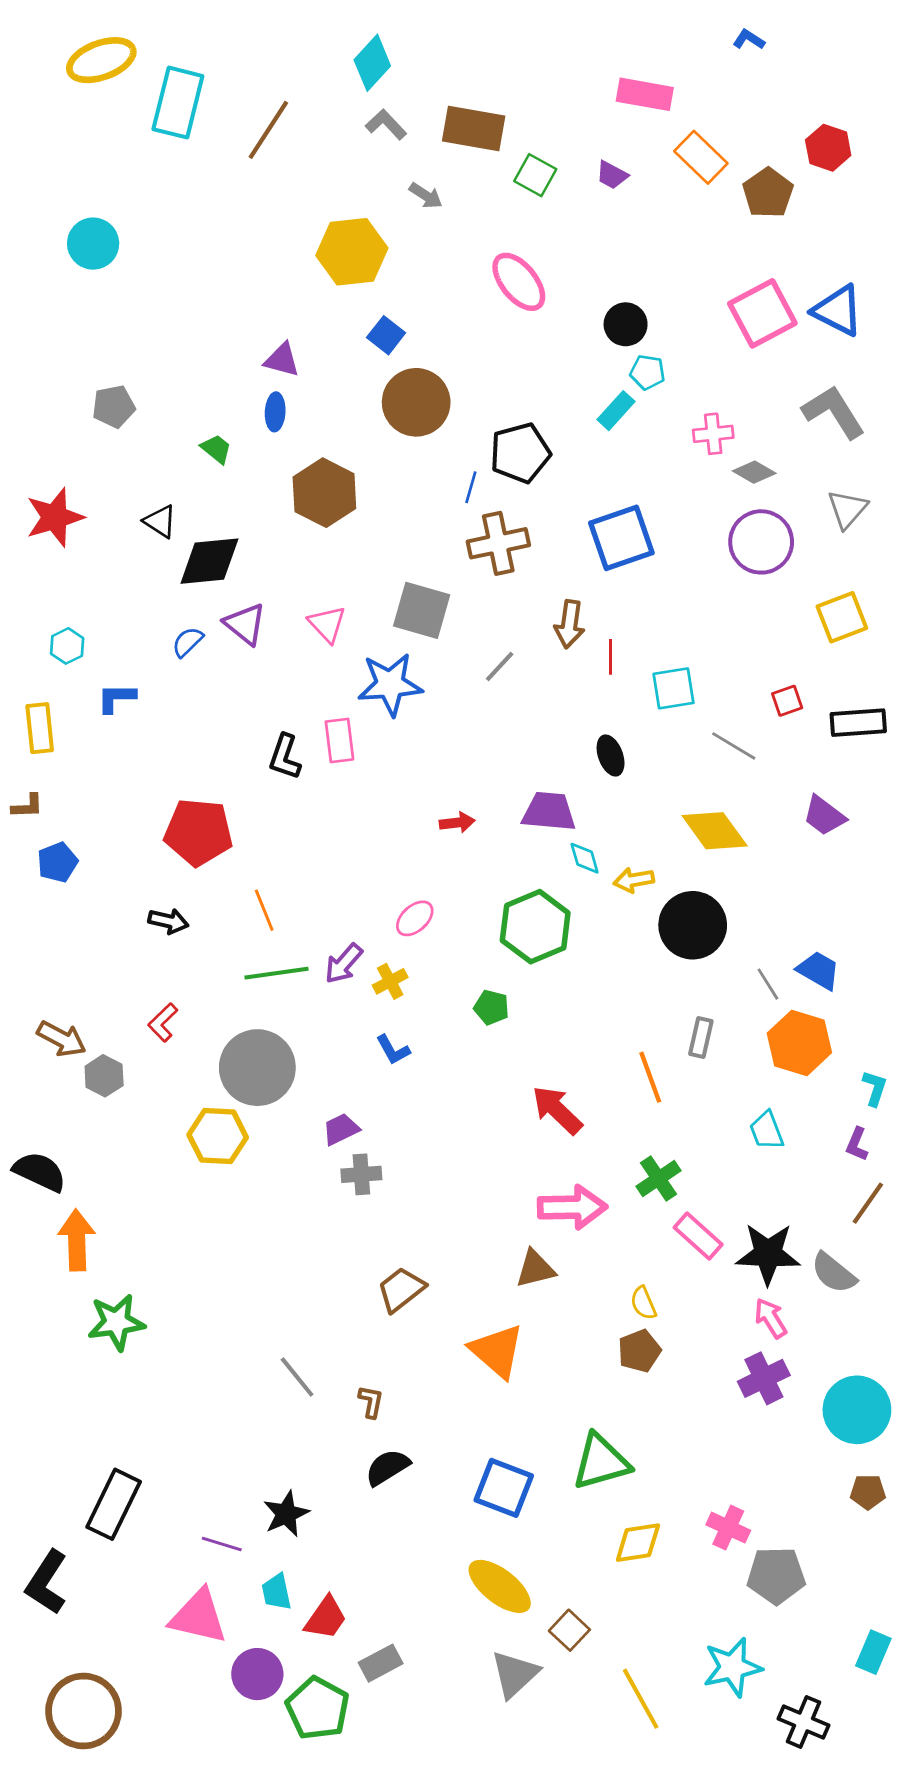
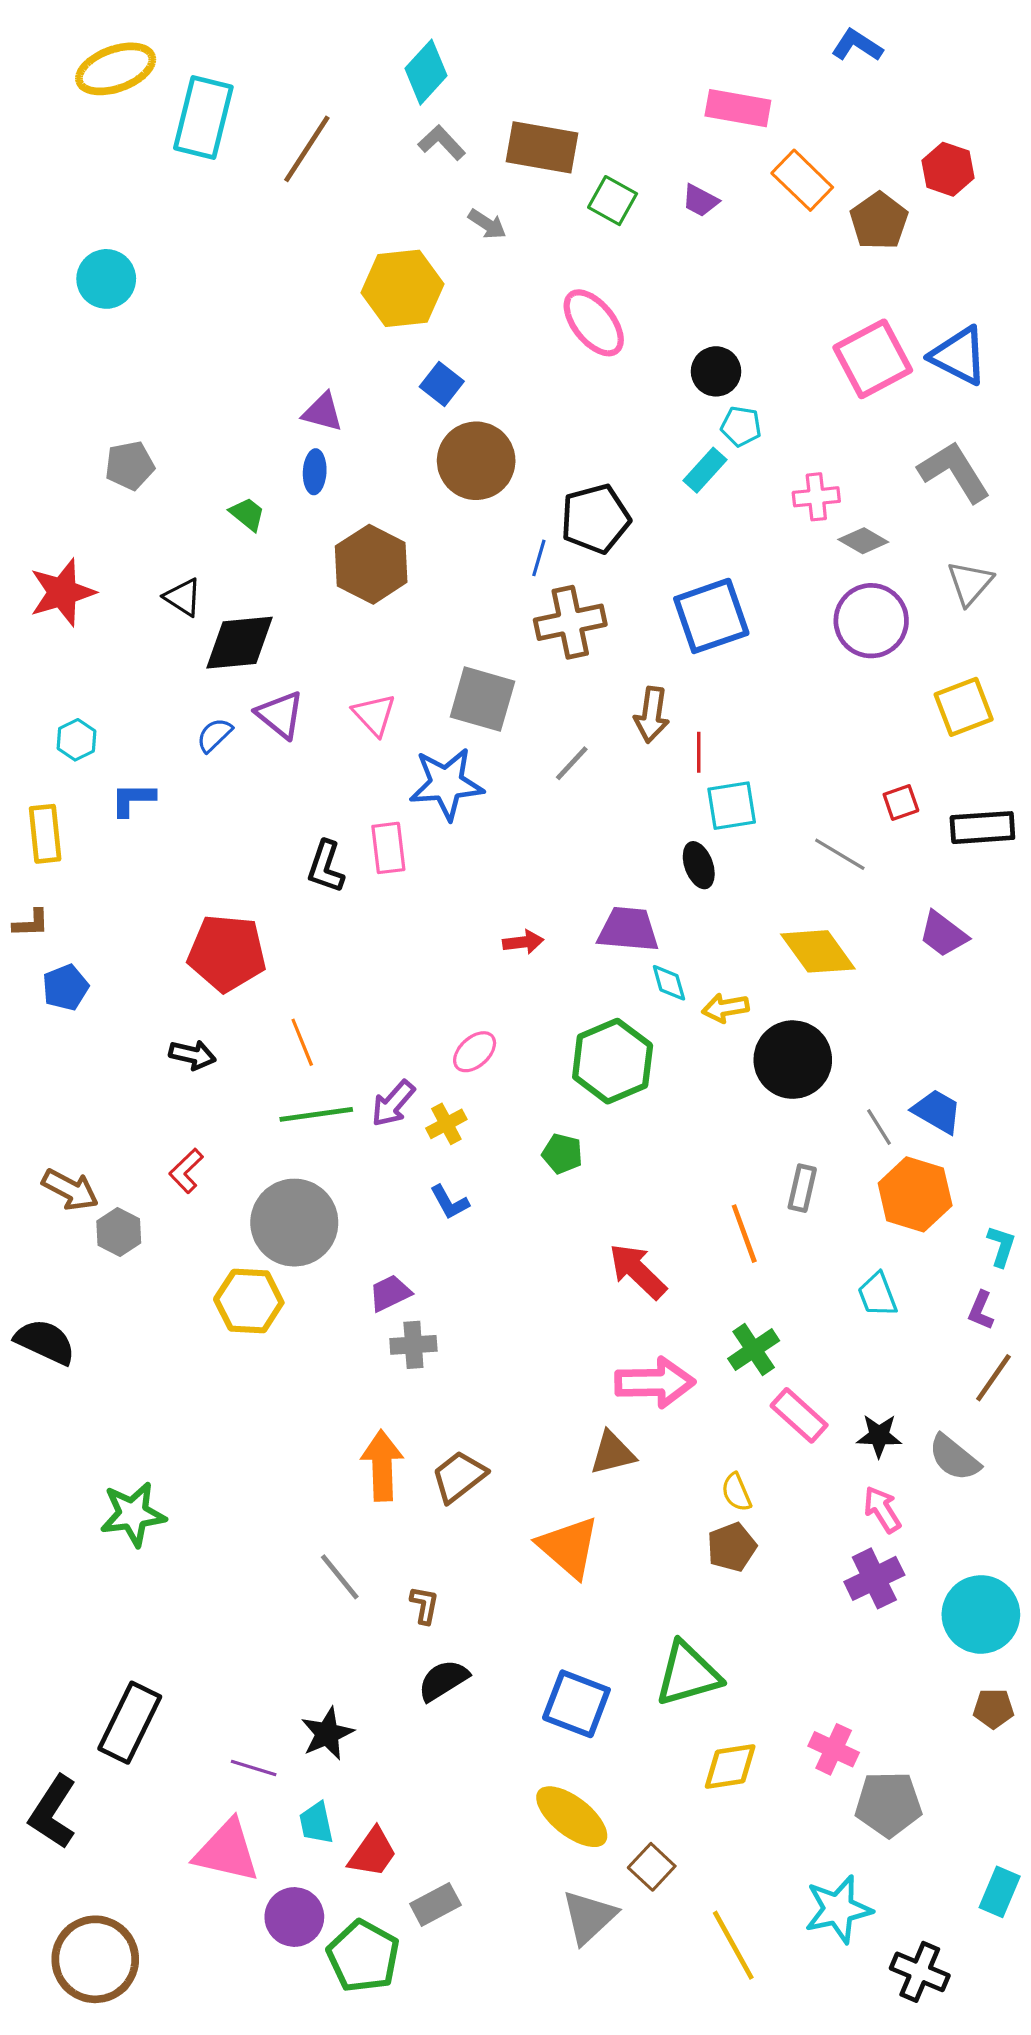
blue L-shape: (749, 40) -> (857, 45), size x1.4
cyan square: (673, 688) -> (732, 806), moved
orange arrow: (77, 1240) -> (382, 1466), moved
black star: (768, 1254) -> (879, 1436), size x0.6

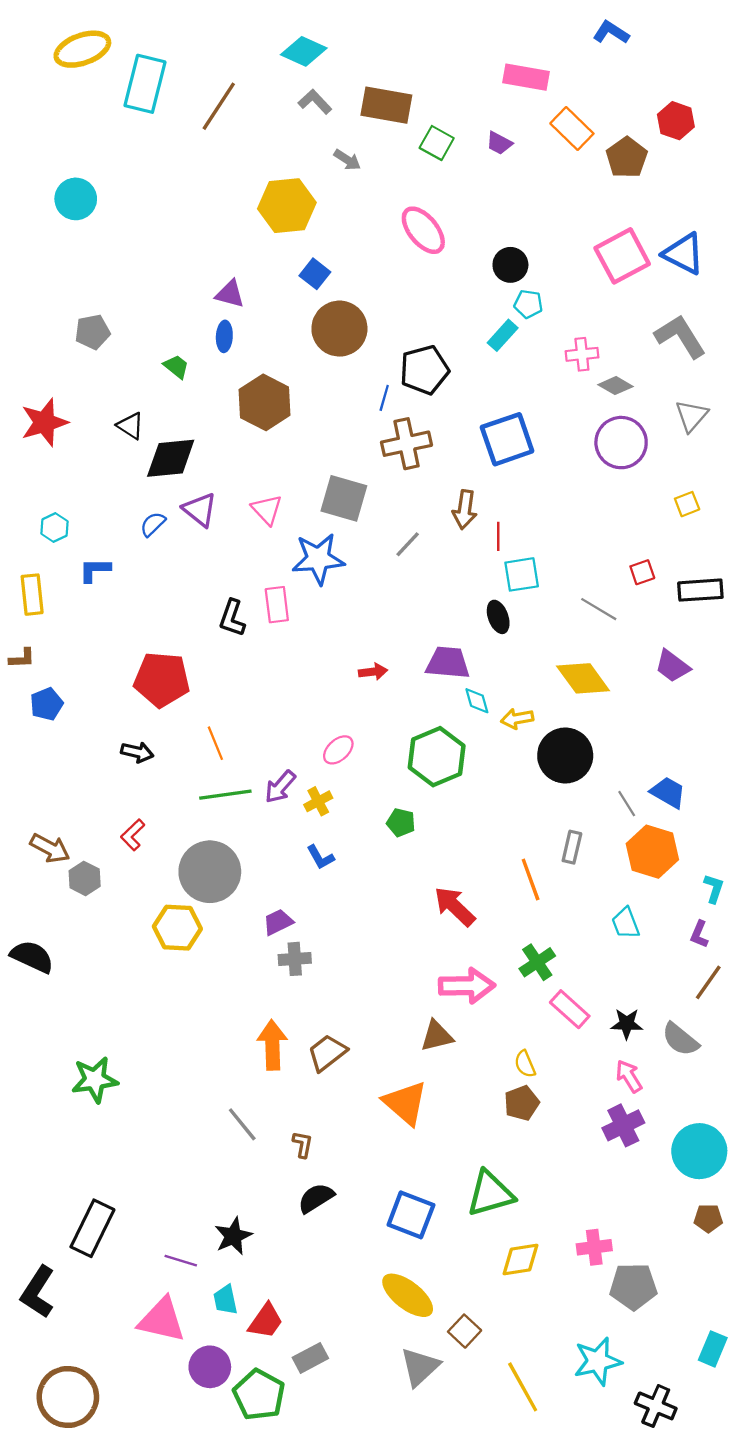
cyan diamond: (426, 72) -> (304, 51), turned 72
yellow square: (964, 707) -> (687, 504), size x0.6
pink cross: (834, 1749) -> (594, 1247), turned -32

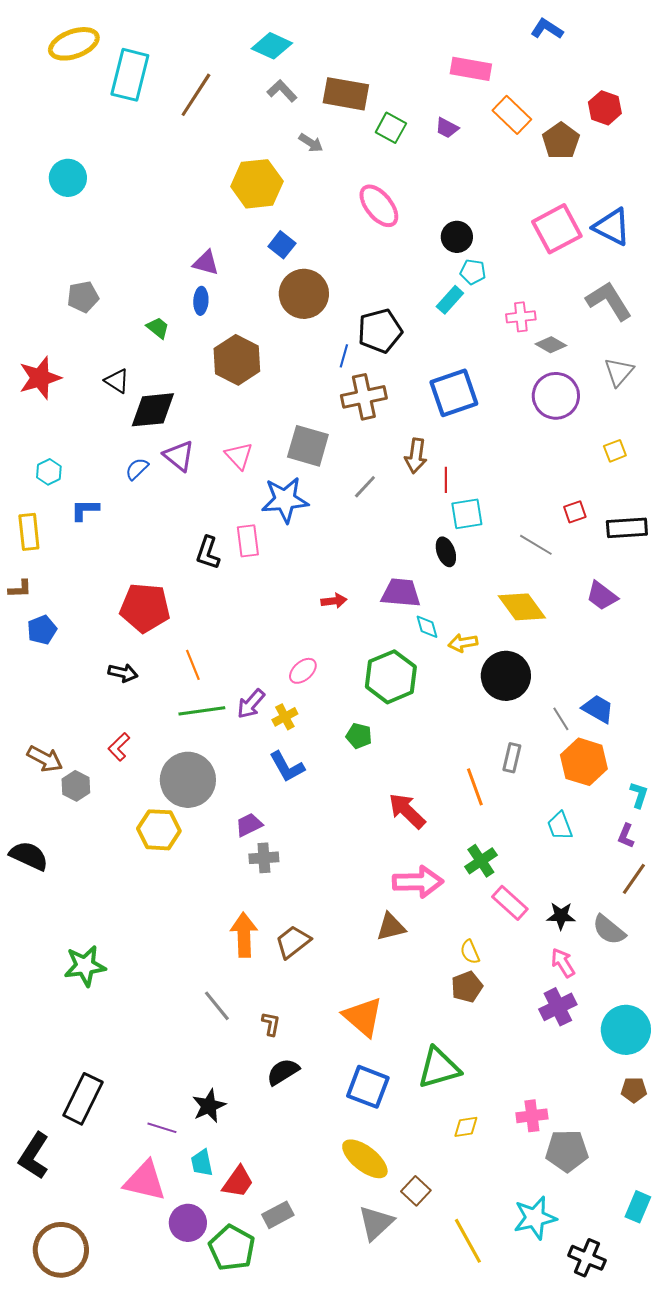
blue L-shape: (320, 857) -> (287, 767), size x1.4
orange triangle: (405, 1103) -> (363, 1017), moved
yellow diamond: (520, 1260) -> (466, 1127), size x0.7

